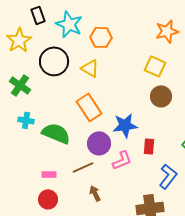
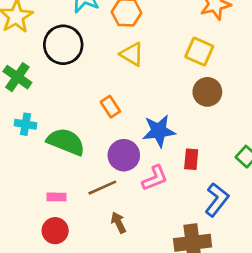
yellow triangle: (90, 68) -> (132, 54), moved
orange rectangle: (89, 107) -> (110, 107), size x0.6

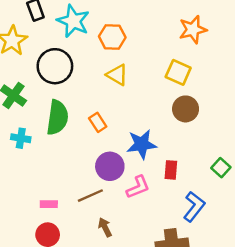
green semicircle: (66, 142) -> (57, 117), moved, turned 76

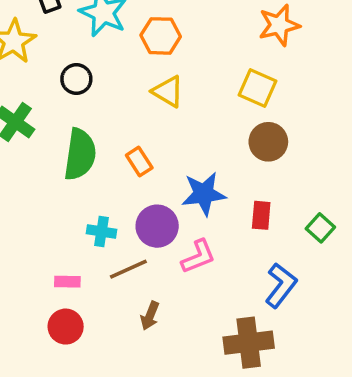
black circle: (55, 66) -> (76, 79), size x0.6
cyan cross: (21, 138) -> (101, 231), moved
red rectangle: (171, 170) -> (261, 215), moved
brown arrow: (105, 227) -> (150, 316), turned -132

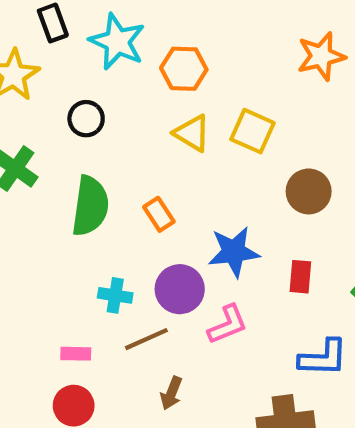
yellow square: (258, 88) -> (252, 131), moved
blue L-shape: (281, 285) -> (323, 358), turned 54

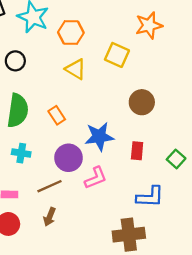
yellow square: (252, 131) -> (117, 55), moved
cyan cross: (115, 295) -> (21, 153), moved
brown arrow: (171, 393) -> (50, 217), moved

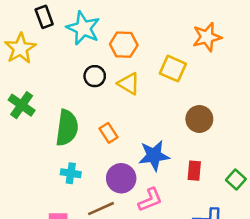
black circle: (15, 61) -> (95, 76), moved

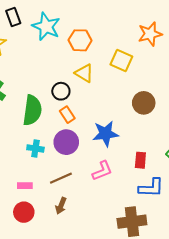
black circle: (95, 76) -> (61, 91), moved
red rectangle: (194, 171) -> (140, 160), moved
purple circle: (121, 178) -> (66, 142), moved

